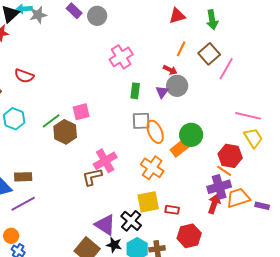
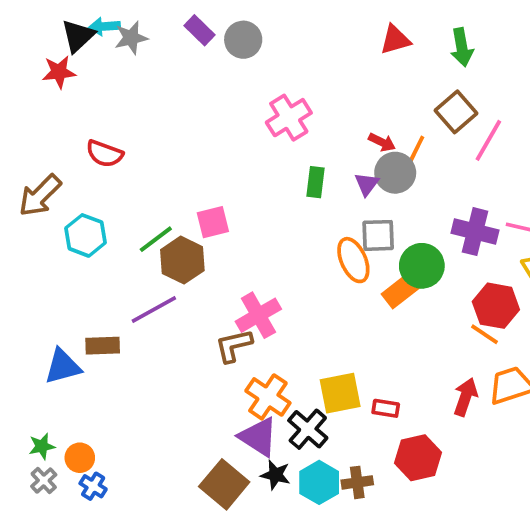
orange line: (181, 49) -> (416, 150), moved
gray square: (141, 121) -> (378, 235), moved
orange cross: (152, 168) -> (268, 397), moved
purple cross: (219, 187) -> (475, 232), moved, turned 30
purple line: (23, 204) -> (154, 310), moved

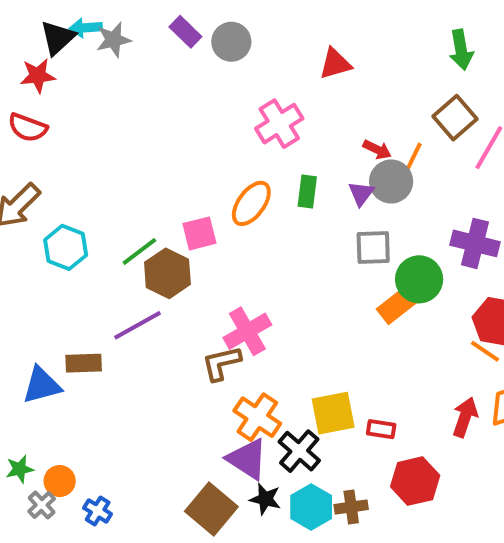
red triangle: (395, 40) -> (335, 64), moved
red semicircle: (104, 154) -> (28, 128), moved
orange ellipse: (353, 260) -> (251, 203), moved, turned 60
gray cross: (44, 481) -> (42, 505), moved
blue cross: (93, 486) -> (98, 511), moved

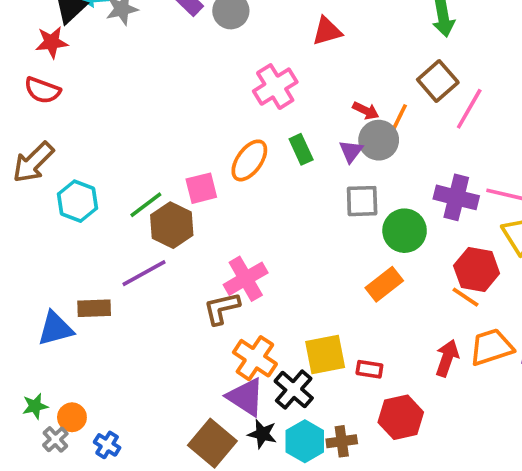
green rectangle: (307, 191) -> (301, 149), turned -32
orange rectangle: (397, 305) -> (384, 284), moved

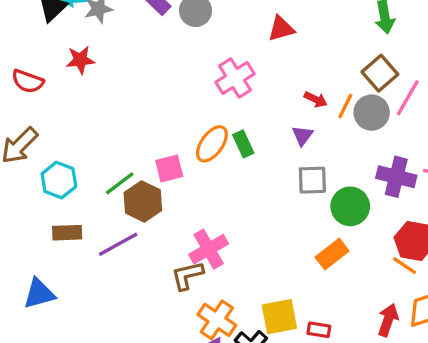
red star: (52, 42) -> (80, 60), moved
gray circle: (379, 140) -> (372, 113), moved
green rectangle: (301, 149) -> (243, 144), moved
brown rectangle: (94, 308) -> (67, 233), moved

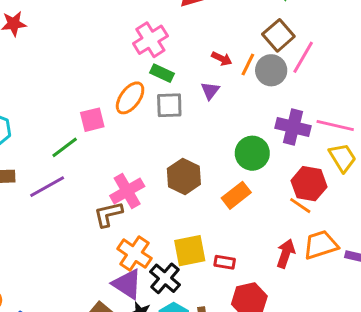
green rectangle: (243, 144) -> (162, 73), moved, turned -40
gray square: (312, 180) -> (169, 105), moved
green line: (120, 183) -> (65, 147), moved
brown hexagon: (143, 201) -> (184, 176), moved

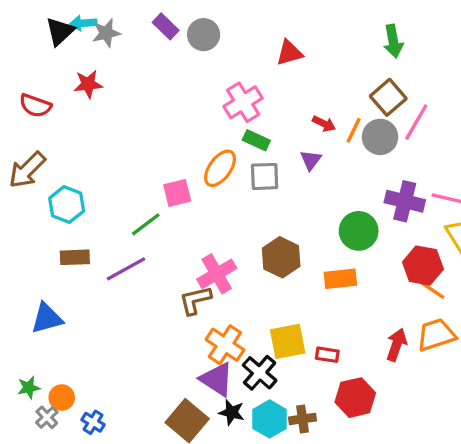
orange rectangle: (236, 195) -> (340, 279), turned 32
orange line: (300, 206) -> (433, 290), moved

